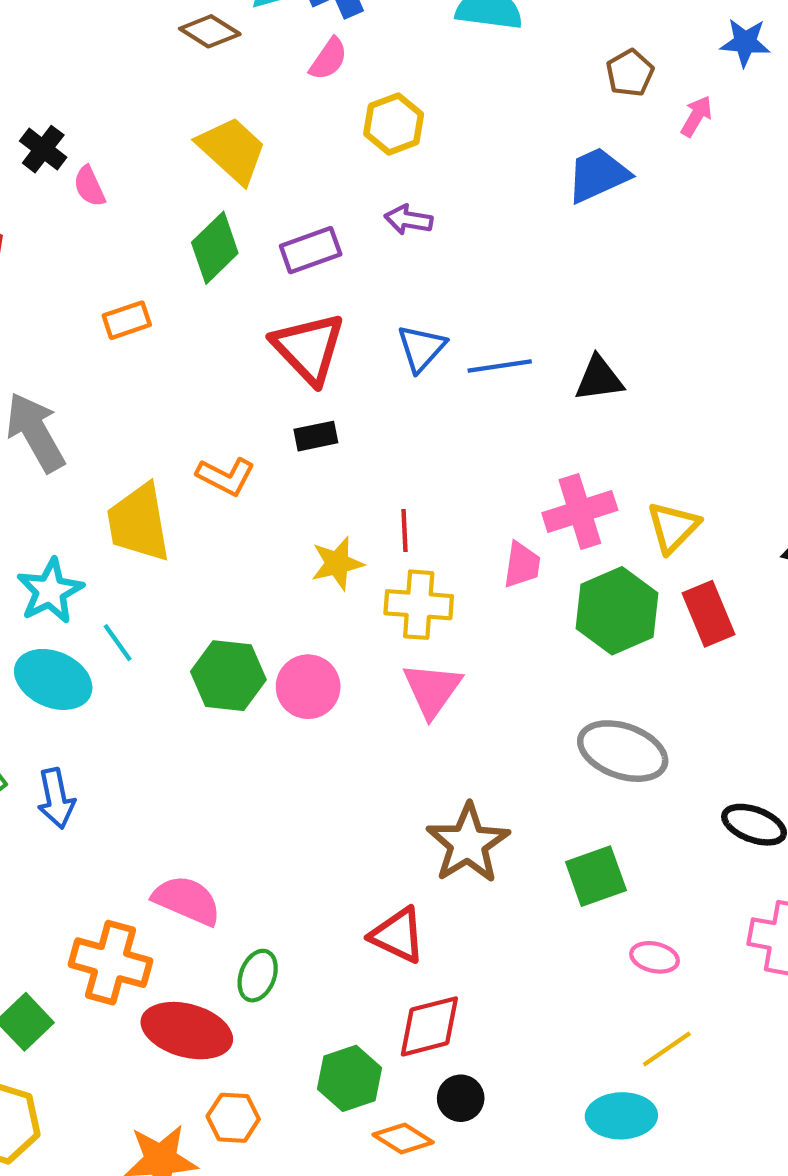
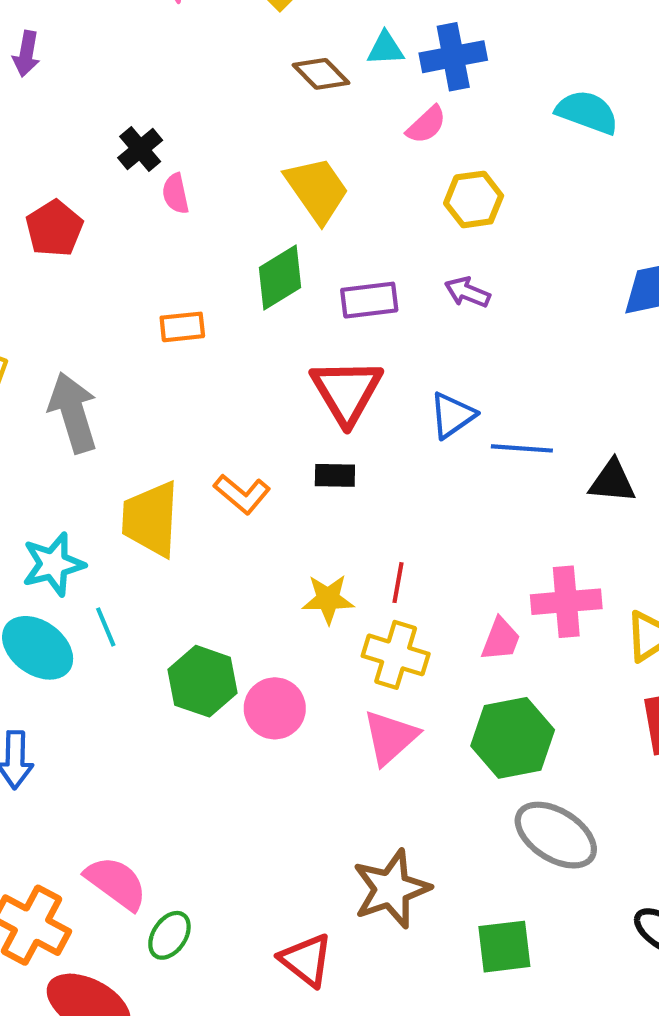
green hexagon: (617, 611) -> (513, 738), moved
green ellipse: (258, 976) -> (169, 935), moved

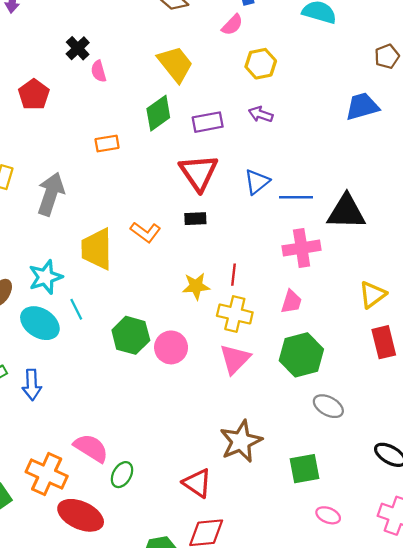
gray arrow: (73, 413) -> (51, 194), turned 39
black triangle: (612, 481) -> (346, 212), size x1.5
pink cross: (566, 602) -> (302, 248), moved
gray ellipse: (556, 835) -> (328, 406), size x0.7

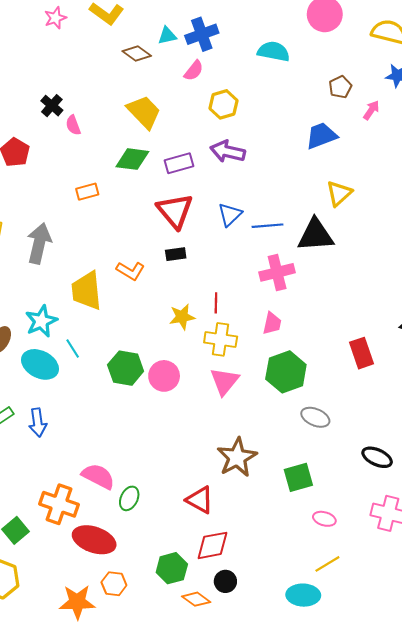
green diamond: (158, 113) -> (132, 159), turned 48
purple arrow: (261, 114) -> (228, 152), size x1.5
yellow triangle: (372, 295) -> (339, 193), moved

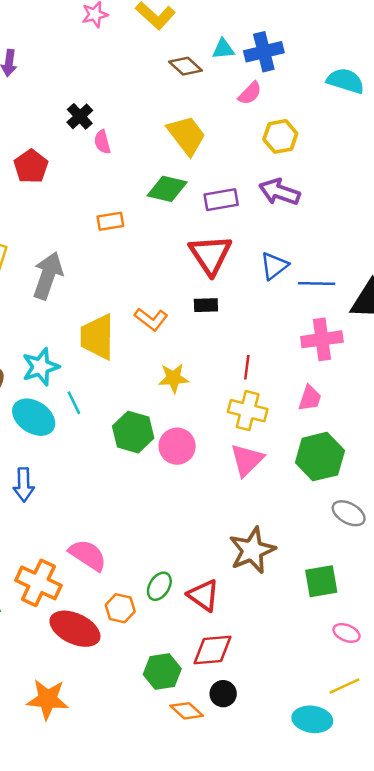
yellow star: (182, 317) -> (174, 378), moved
green ellipse: (129, 498) -> (159, 586), moved
orange hexagon: (114, 584) -> (120, 608), moved

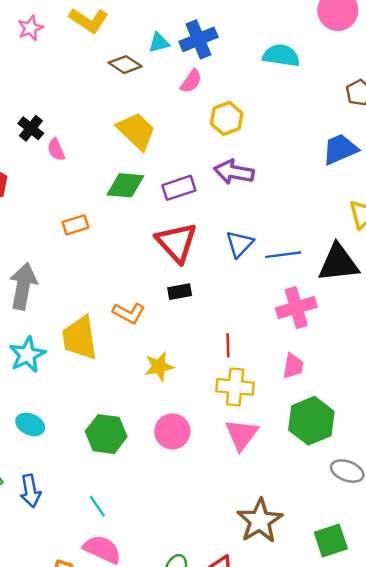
cyan star: (41, 367) -> (27, 355), moved
cyan line: (74, 403) -> (97, 506), moved
cyan ellipse: (34, 417) -> (30, 424), size x0.7
green hexagon: (133, 432) -> (106, 434), moved

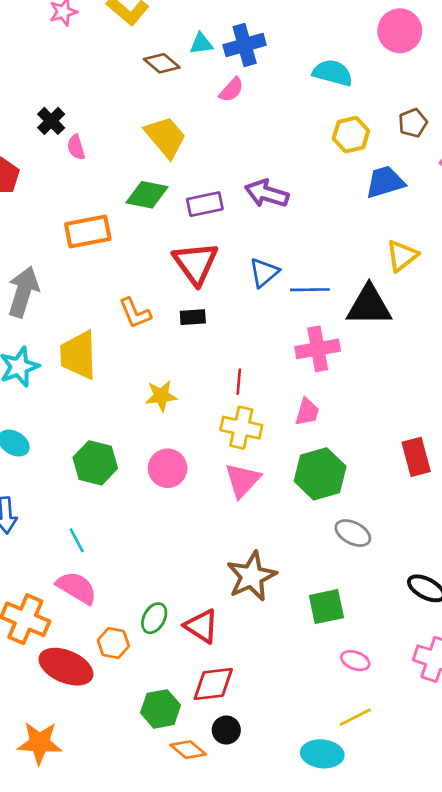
yellow hexagon: (227, 118) -> (351, 135), moved
orange rectangle: (75, 225) -> (88, 231), size x1.6
orange L-shape: (129, 313) -> (135, 313), moved, turned 32

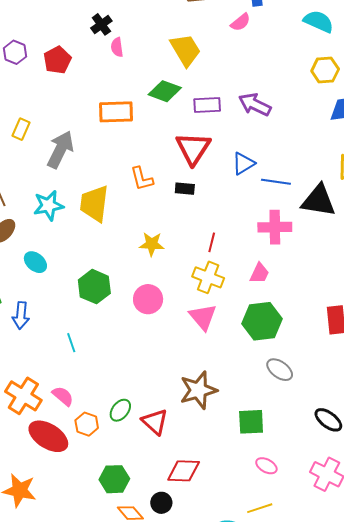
pink triangle: (243, 480) -> (203, 317), turned -32
pink semicircle: (77, 588) -> (63, 396), moved, size x0.7
red diamond: (213, 684) -> (184, 471), moved

